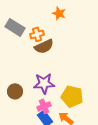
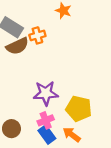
brown semicircle: (44, 46) -> (17, 46), moved
brown circle: (15, 91) -> (11, 129), moved

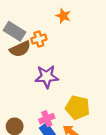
purple star: (46, 93) -> (47, 77), moved

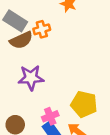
purple star: (47, 77) -> (31, 78), moved

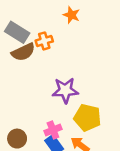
purple star: (31, 78) -> (65, 90), moved

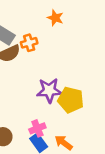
yellow pentagon: (88, 118) -> (71, 100), moved

